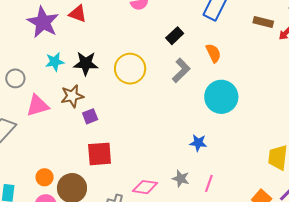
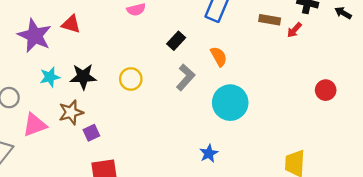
yellow circle: (130, 69) -> (131, 79), size x0.7
blue star: (198, 143) -> (209, 153), turned -30

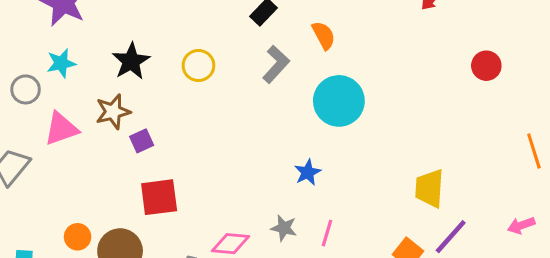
cyan star: (50, 77) -> (61, 63), moved
black star: (83, 77) -> (131, 61), turned -30
red circle: (326, 90) -> (486, 66), moved

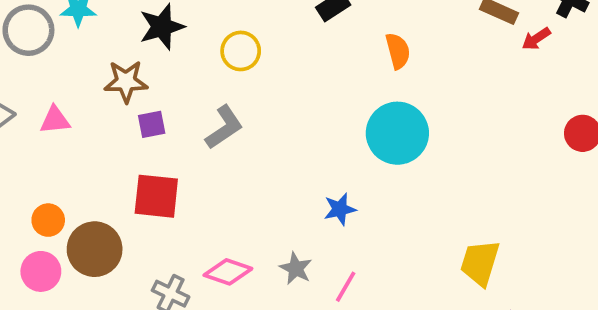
gray L-shape: (276, 64) -> (224, 127), moved
gray circle: (26, 89) -> (28, 30), size x1.4
pink triangle: (61, 129) -> (55, 120), moved, size x0.7

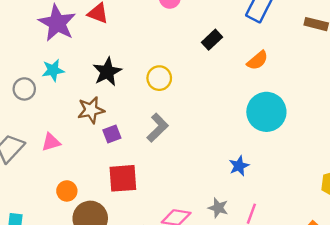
gray circle: (28, 30) -> (24, 89), size x0.7
orange semicircle: (398, 51) -> (257, 60), turned 75
orange circle: (48, 220) -> (67, 191), moved

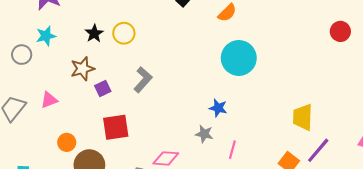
black star: (107, 72) -> (94, 33), size x0.7
yellow circle: (159, 78) -> (124, 33), moved
blue star: (239, 166) -> (218, 108), turned -30
gray star: (218, 208) -> (204, 134), moved

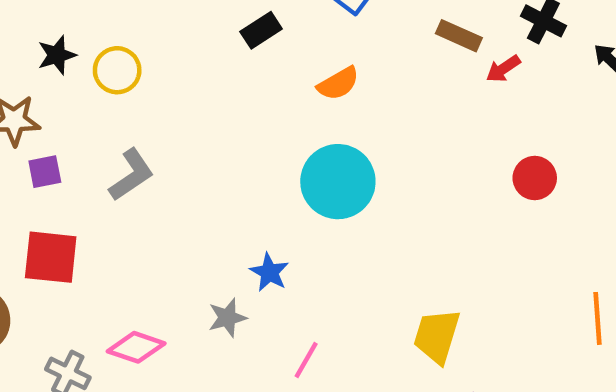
red circle: (340, 31) -> (535, 178), moved
gray star: (204, 134) -> (227, 318), turned 30
pink line: (232, 150) -> (306, 360), moved

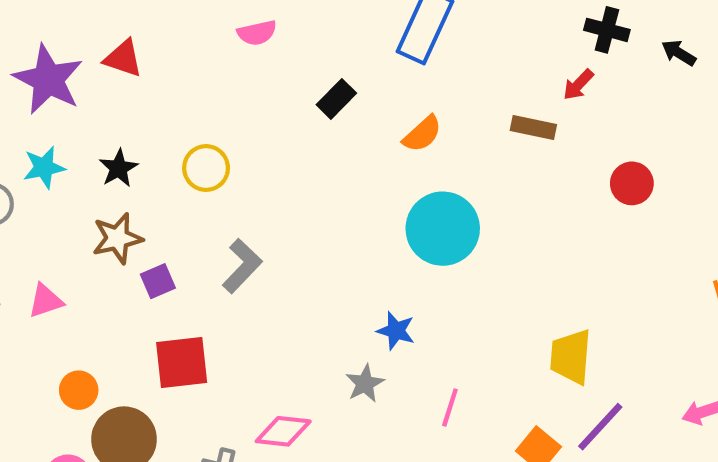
brown rectangle: (459, 36) -> (533, 128), moved
black star: (57, 55) -> (118, 168), moved

